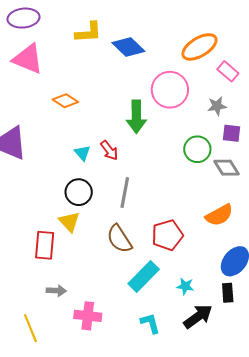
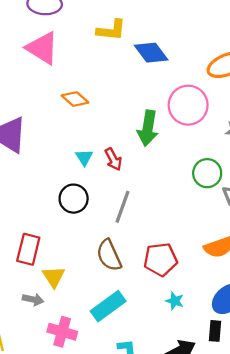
yellow triangle: (69, 222) -> (54, 277), moved
cyan rectangle: (144, 277) -> (108, 306), moved
cyan star: (185, 286) -> (175, 301), moved

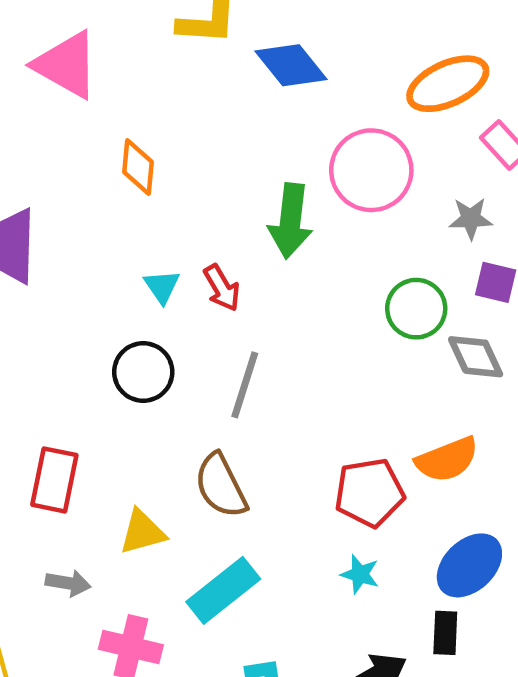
orange diamond: (75, 99) -> (138, 167), turned 56
red pentagon: (161, 259) -> (369, 493), moved
yellow triangle: (54, 277) -> (142, 532), moved, turned 50

